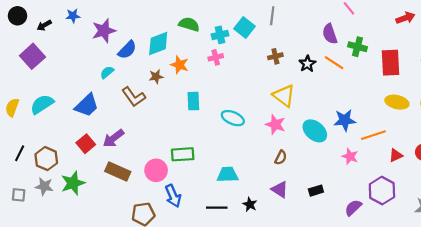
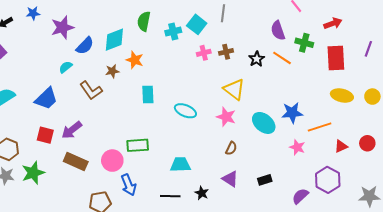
red arrow: (405, 18) -> (333, 23), moved
green semicircle: (189, 24) -> (144, 21), turned -96
pink cross: (216, 57) -> (204, 53), moved
red square: (86, 144) -> (45, 135), turned -36

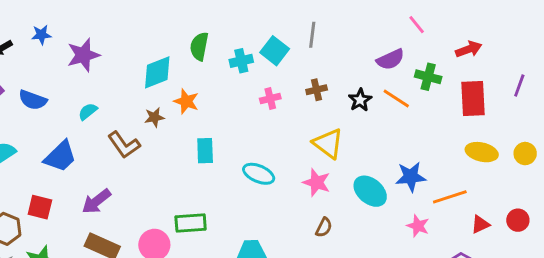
purple semicircle: (278, 30) -> (390, 59), turned -96
blue semicircle: (85, 46) -> (33, 100), moved, turned 66
pink cross: (204, 53) -> (270, 98), moved
red square: (45, 135) -> (40, 207), moved

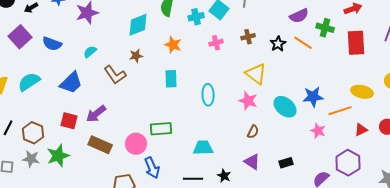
orange star: (186, 101) -> (173, 45), moved
yellow ellipse: (482, 152) -> (362, 92), moved
cyan ellipse: (259, 174) -> (208, 95), turned 65
red square: (40, 207) -> (69, 121), moved

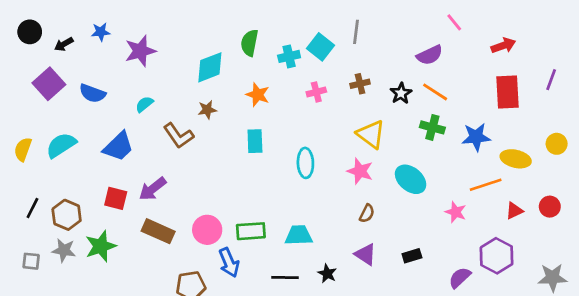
green cross: (325, 28) -> (432, 127), moved
blue star: (313, 97) -> (476, 137), moved
green rectangle: (161, 129) -> (251, 231), moved

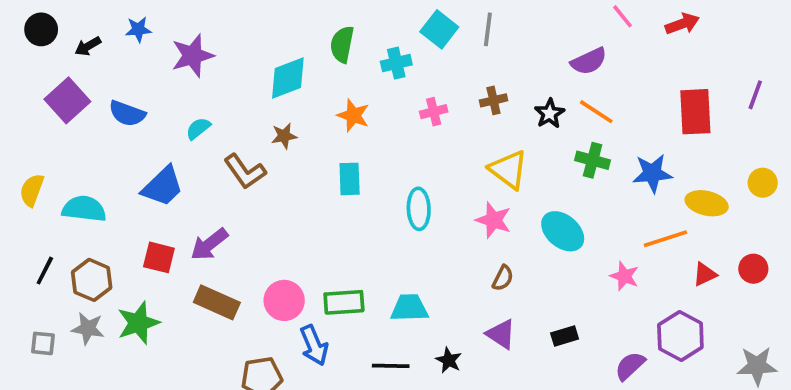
red arrow: (503, 46) -> (682, 24), moved
cyan square: (320, 47) -> (439, 29), moved
cyan semicircle: (61, 145) -> (84, 209), moved, turned 40

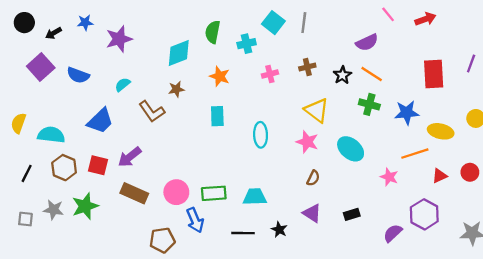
brown hexagon: (92, 280) -> (64, 168), moved

